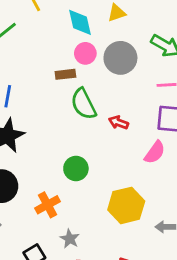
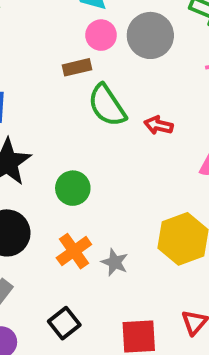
green circle: (76, 168) -> (73, 188), moved
gray star: (70, 239) -> (115, 262), moved

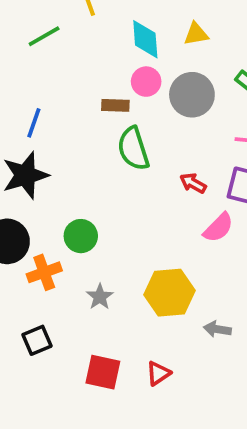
red arrow: (158, 125) -> (193, 183), moved
green circle: (73, 188) -> (81, 236), moved
orange cross: (74, 251) -> (44, 272), moved

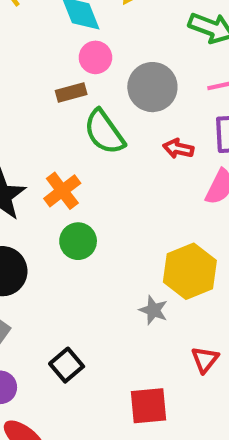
gray circle: (192, 95) -> (152, 87), moved
orange cross: (44, 272) -> (62, 191), moved
gray star: (100, 297) -> (153, 310), moved
red square: (103, 372) -> (148, 406), moved

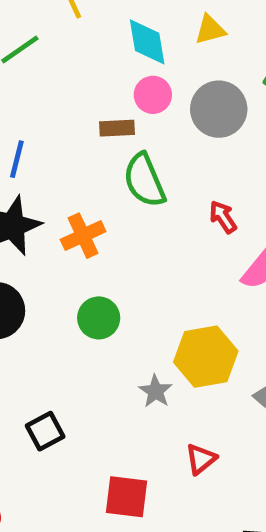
gray circle: (152, 87) -> (219, 109), moved
red arrow: (178, 149) -> (223, 217), turned 32
green circle: (78, 241) -> (99, 318), moved

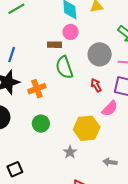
gray circle: (219, 109) -> (100, 54), moved
yellow hexagon: (206, 357) -> (87, 128), moved
gray star: (156, 391) -> (70, 152), moved

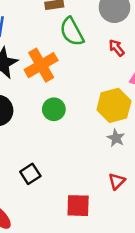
orange cross: (37, 89) -> (41, 65), size x1.4
gray star: (70, 152) -> (116, 138), moved

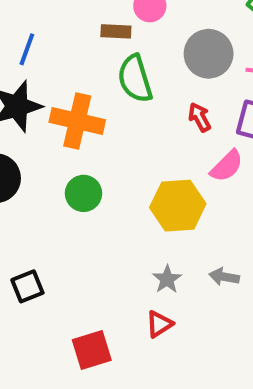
orange cross: (41, 65) -> (77, 121), turned 32
gray star: (116, 138) -> (167, 279), moved
red square: (78, 206) -> (92, 350), turned -30

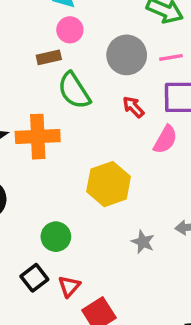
green circle: (83, 193) -> (56, 237), moved
yellow hexagon: (178, 206) -> (109, 184), moved
red triangle: (159, 324) -> (69, 286), moved

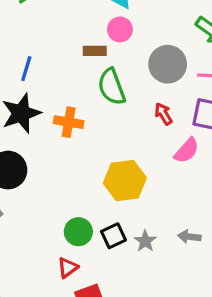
orange cross: (38, 137) -> (69, 122), size x0.7
green circle: (56, 237) -> (78, 232), moved
black square: (34, 278) -> (113, 236), moved

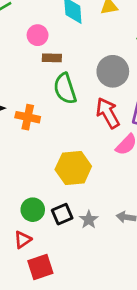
pink circle: (120, 29) -> (38, 35), moved
red arrow: (163, 114) -> (108, 113), size x1.6

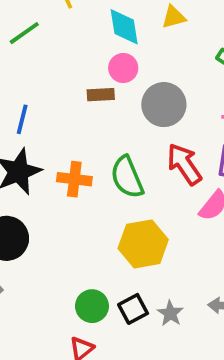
pink circle: (38, 35) -> (123, 68), moved
gray circle: (113, 71) -> (164, 105), moved
green semicircle: (65, 89) -> (127, 177), moved

